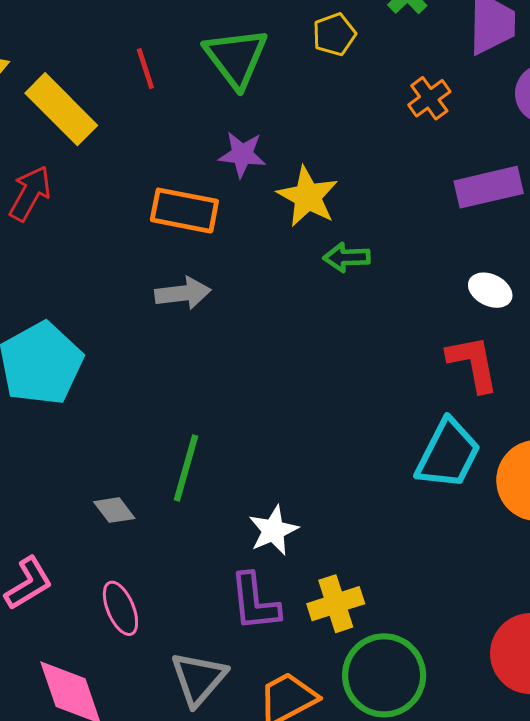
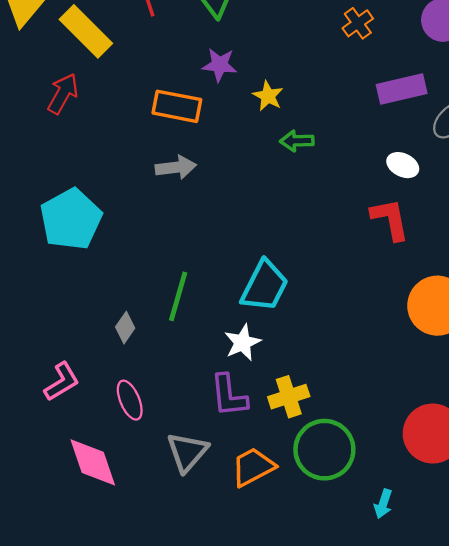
yellow star: (308, 197) -> (268, 96), size x0.7
cyan trapezoid: (448, 454) -> (265, 286), moved
gray diamond: (114, 510) -> (125, 328), turned 72

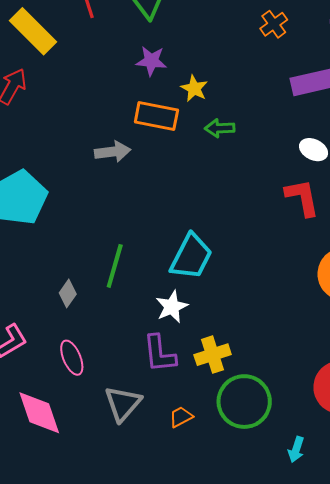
orange rectangle: (177, 106) -> (156, 116), moved
orange trapezoid: (253, 467) -> (181, 417), size x0.6

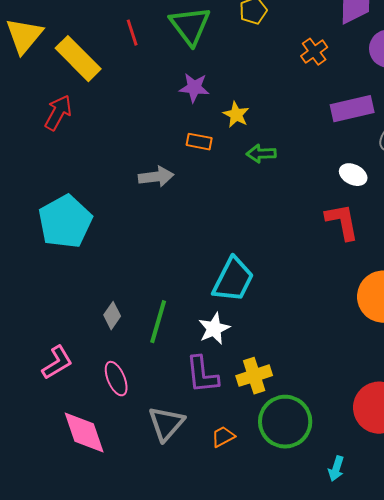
orange rectangle: (156, 116) -> (199, 142), size x0.6
green line: (115, 266) -> (158, 322), moved

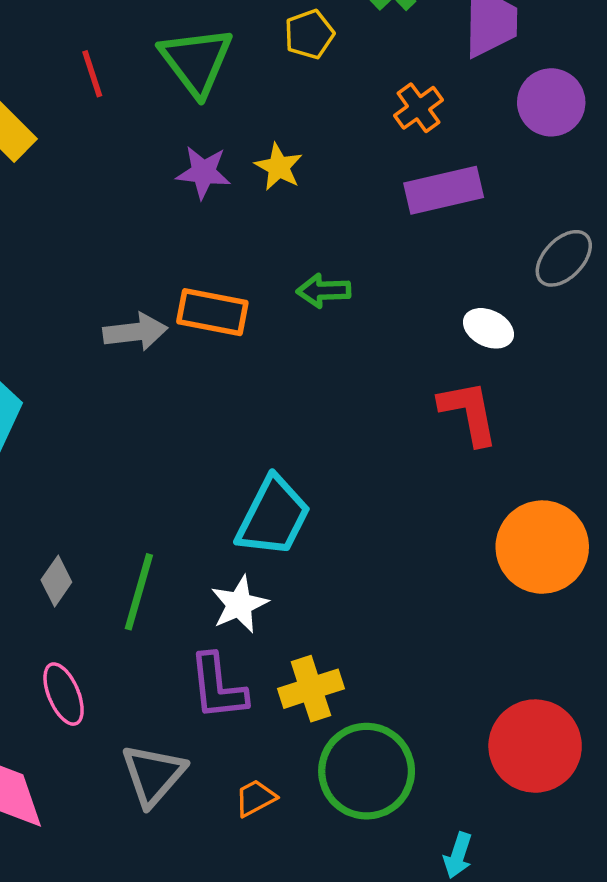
purple rectangle: (352, 109) -> (444, 190), moved
yellow star: (236, 115) -> (279, 167), moved
orange rectangle: (199, 142) -> (212, 312), moved, size x1.5

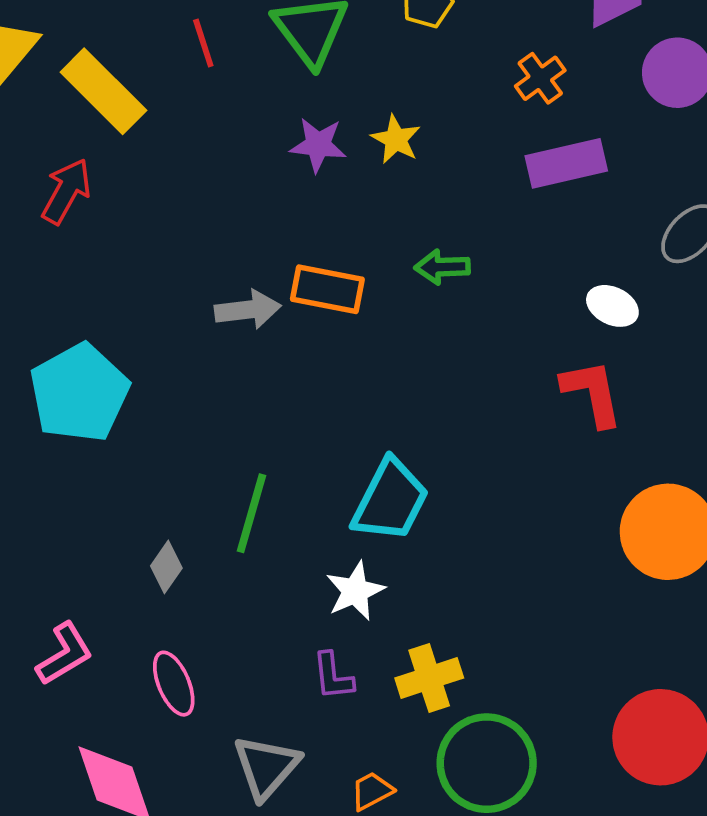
green line: (139, 592) -> (251, 513), moved
purple L-shape: (218, 687) -> (333, 676), size x0.7

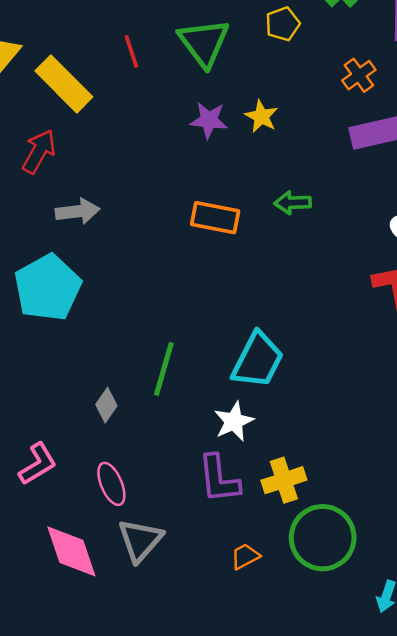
gray arrow: (248, 310) -> (78, 211), moved
purple L-shape: (333, 676) -> (219, 479), size x1.5
gray triangle: (266, 767) -> (140, 540), moved

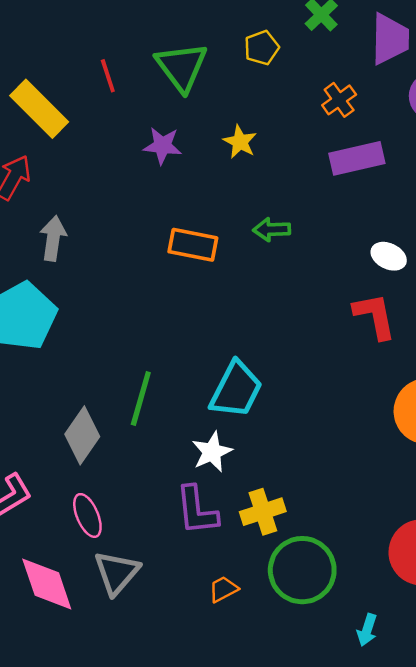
purple star: (209, 120) -> (162, 146), moved
gray arrow: (78, 211) -> (53, 238), turned -75
gray diamond: (106, 405) -> (82, 435), size x1.6

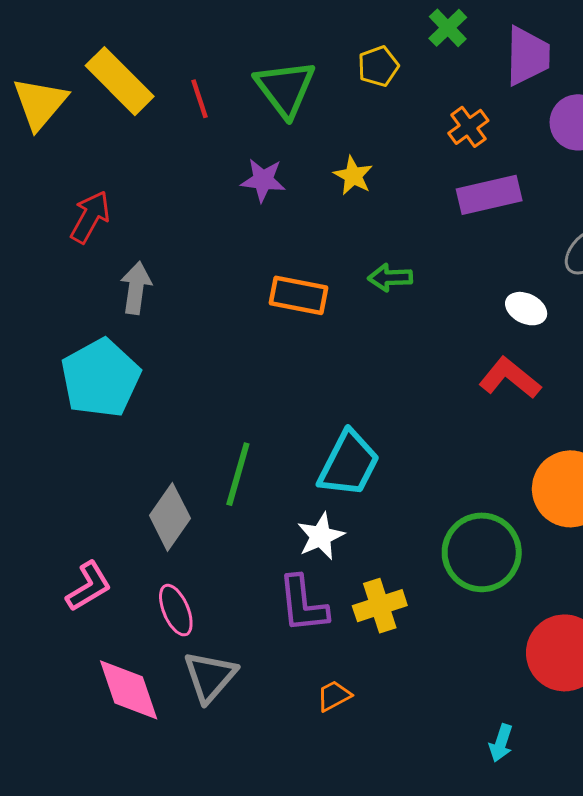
yellow rectangle: (39, 109) -> (120, 81), moved
red L-shape: (375, 316) -> (510, 378), turned -40
green circle: (302, 570) -> (482, 552), moved

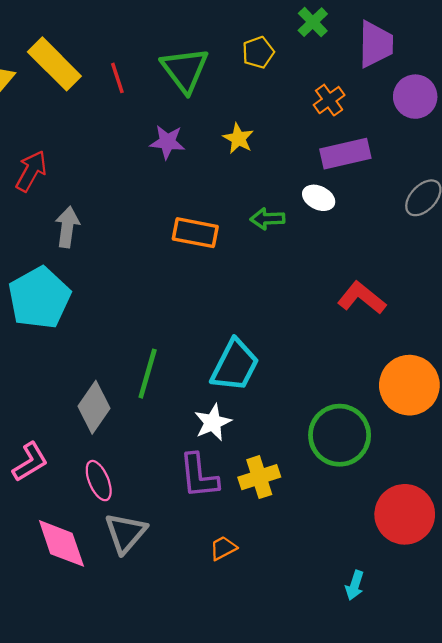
white ellipse: (526, 309) -> (319, 198), moved

